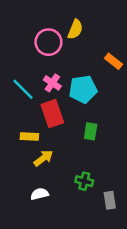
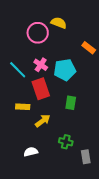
yellow semicircle: (75, 29) -> (59, 23), turned -91
yellow arrow: (43, 158) -> (43, 121), moved

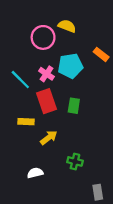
cyan pentagon: (65, 70) -> (70, 66), moved
green rectangle: (71, 103) -> (74, 106), moved
gray rectangle: (86, 157) -> (98, 192), moved

